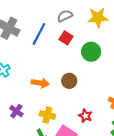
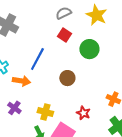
yellow star: (98, 18) -> (97, 15), turned 30
blue line: (39, 34) -> (37, 59), moved
orange arrow: (40, 83) -> (21, 81), moved

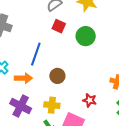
brown circle: (67, 78) -> (57, 76), moved
purple cross: (14, 108) -> (21, 106), size x1.5

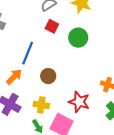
orange arrow: (23, 78) -> (14, 77), turned -48
red star: (90, 100) -> (79, 102), size x1.5

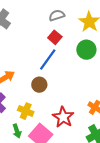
green circle: (78, 38) -> (86, 50), moved
blue line: (28, 53) -> (48, 60), moved

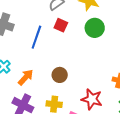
blue line: (48, 60) -> (36, 37), moved

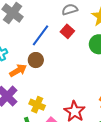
brown circle: (60, 75) -> (36, 60), moved

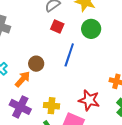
blue line: (41, 35) -> (69, 55), moved

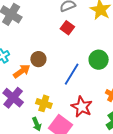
green circle: (91, 29) -> (99, 60), moved
blue line: (69, 55) -> (72, 74), moved

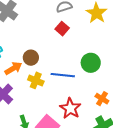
blue line: (72, 74) -> (63, 75), turned 60
yellow cross: (44, 103) -> (36, 80), moved

